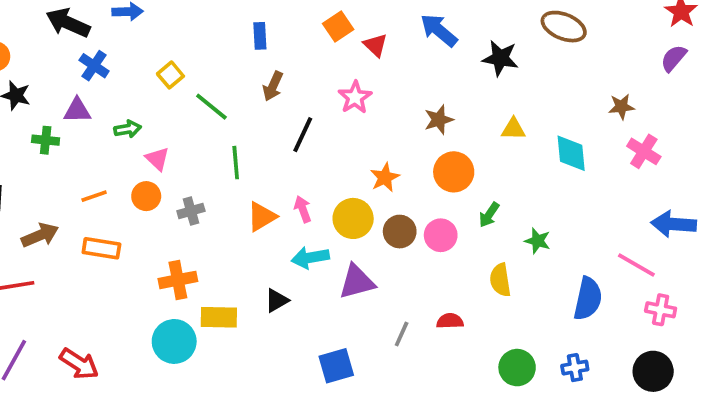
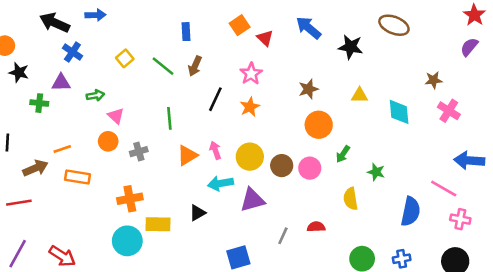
green line: (211, 107) -> (163, 66), moved
orange star: (385, 177) -> (250, 107), moved
orange line: (94, 196) -> (62, 149), moved

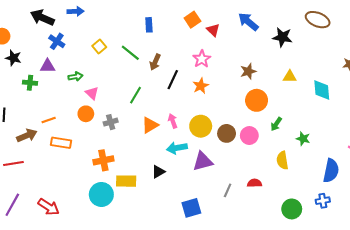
brown arrow: (195, 66) -> (155, 62), moved
green line: (169, 118) -> (135, 95), turned 36
blue cross: (402, 259) -> (323, 201), moved

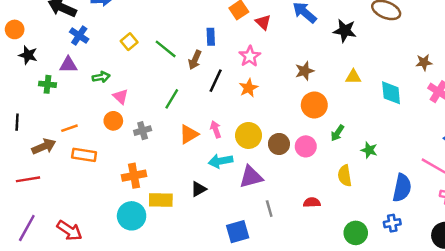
blue rectangle: (149, 25) -> (211, 37), moved
gray line: (228, 190) -> (269, 209), moved, turned -40

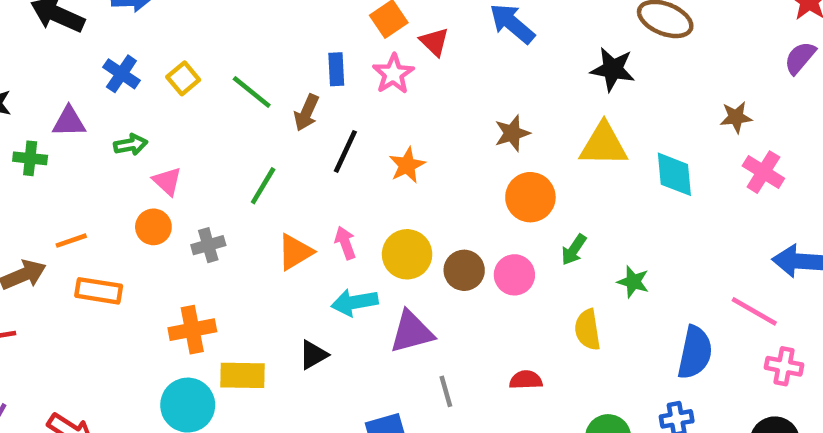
black star: (345, 31) -> (613, 69), moved
blue cross: (79, 36) -> (121, 74), moved
pink star: (250, 56) -> (393, 74), moved
yellow triangle: (353, 77) -> (604, 145), size x1.6

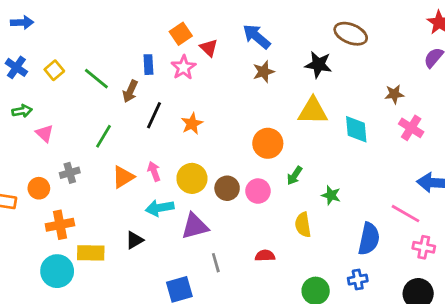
brown star: (512, 133) -> (264, 72), moved
orange circle: (153, 227) -> (39, 188), moved

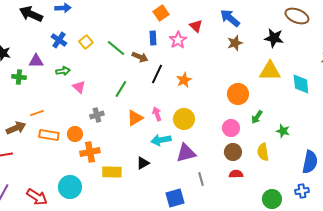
orange square: (181, 34) -> (161, 13), moved
brown arrow: (130, 91) -> (140, 57), turned -91
orange circle: (39, 188) -> (75, 134), moved
brown circle: (227, 188) -> (233, 152), moved
cyan circle: (57, 271) -> (70, 187), moved

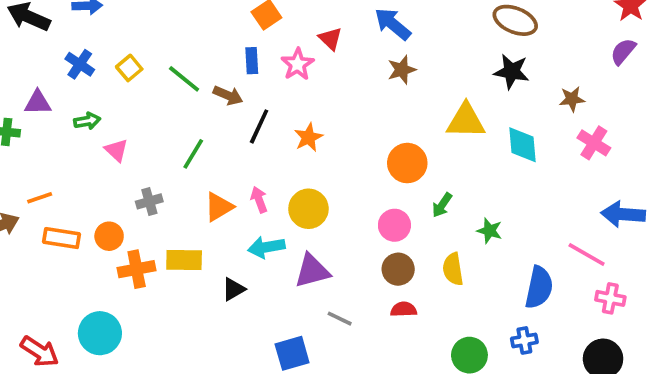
black star: (274, 38) -> (512, 72), moved
yellow rectangle: (112, 172) -> (184, 260), moved
gray line: (201, 179) -> (340, 319), turned -48

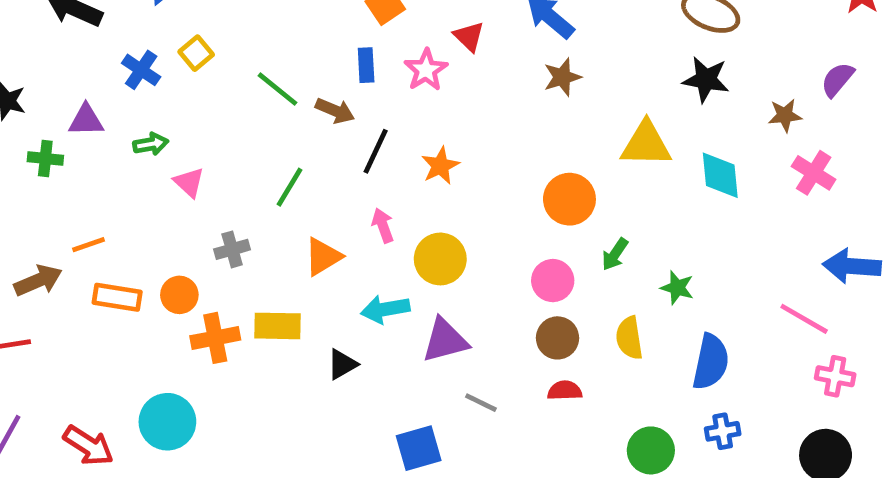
purple semicircle: (623, 51) -> (838, 79), moved
yellow square: (129, 68) -> (196, 53), moved
pink arrow: (259, 200) -> (383, 225), moved
blue semicircle: (539, 287) -> (711, 362), moved

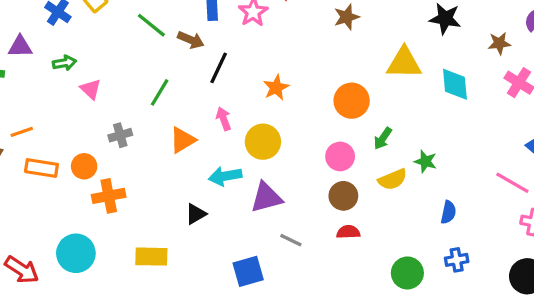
orange star: (440, 166) -> (276, 88), moved
yellow rectangle: (278, 326) -> (151, 257), moved
yellow semicircle: (629, 338) -> (393, 179), moved, turned -104
blue semicircle: (711, 362) -> (448, 212), size x0.6

